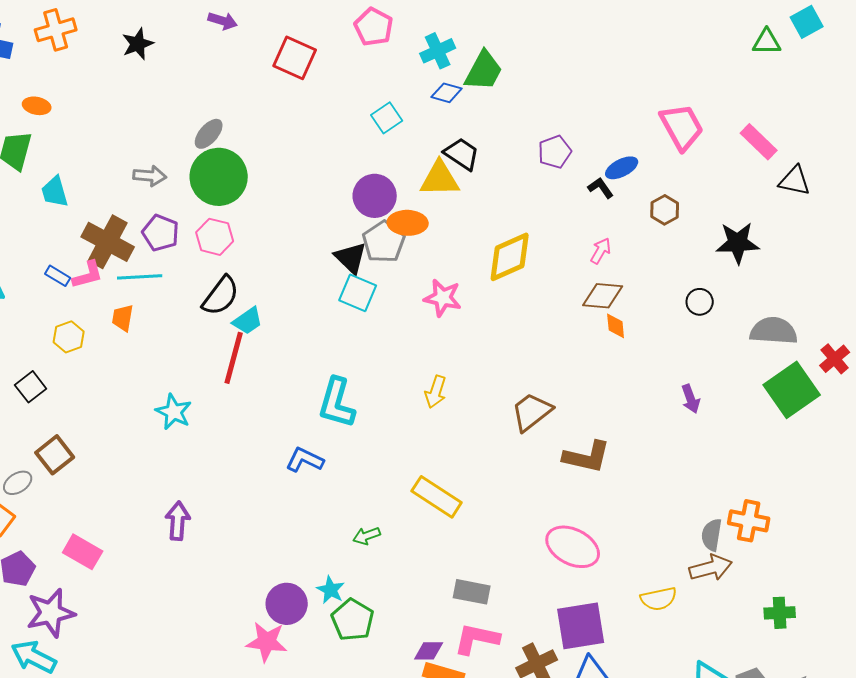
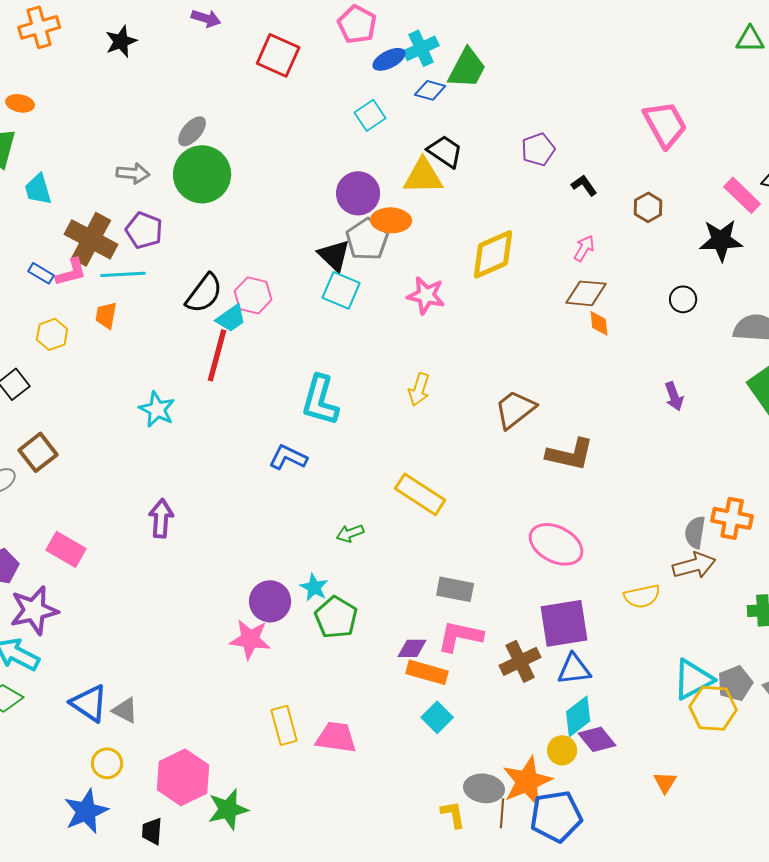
pink rectangle: (759, 142) -> (742, 195), moved
blue ellipse: (622, 168) -> (389, 59), moved
pink hexagon: (215, 237) -> (253, 295), moved

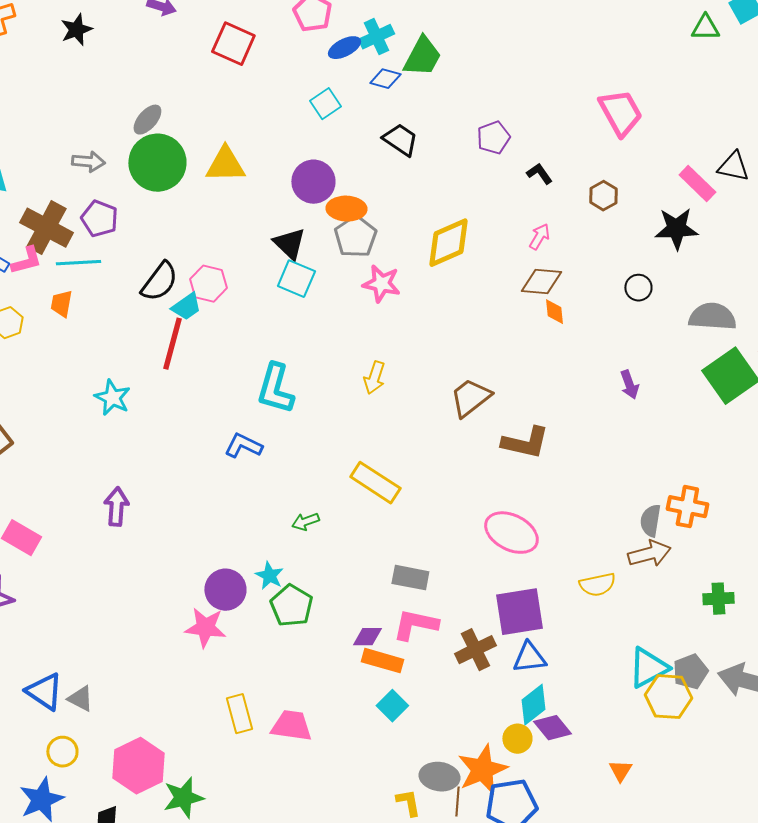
yellow triangle: (423, 176) -> (225, 165), moved
gray pentagon: (367, 239) -> (355, 237), moved

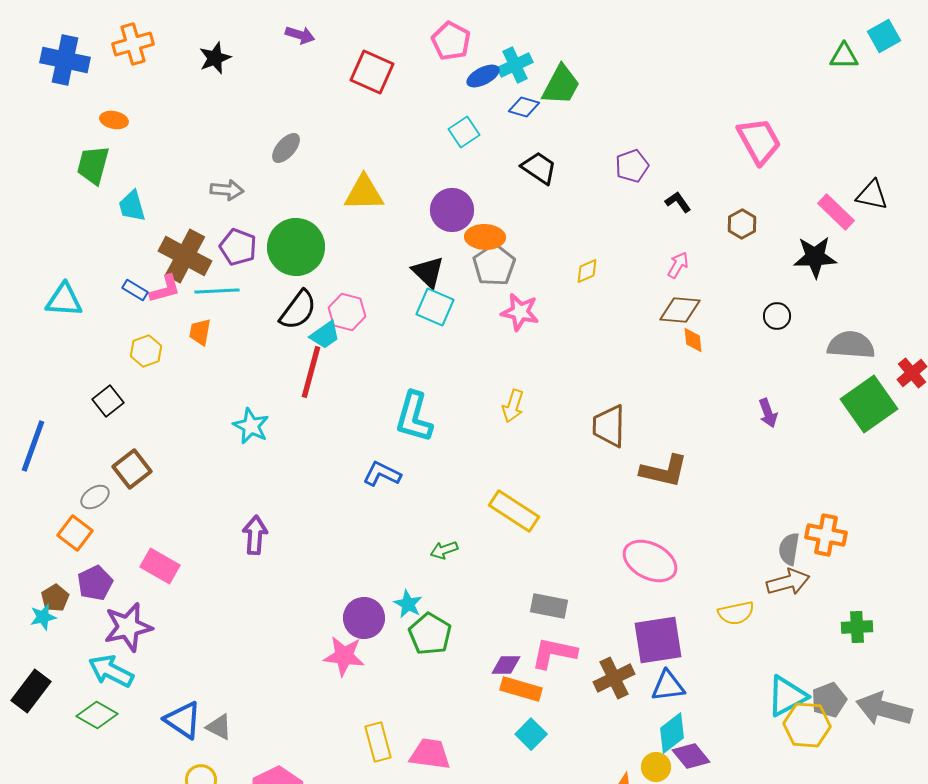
green circle: (157, 163) -> (296, 247), moved
yellow diamond: (448, 243) -> (587, 271), size x0.5
brown trapezoid: (470, 398) -> (609, 426), turned -51

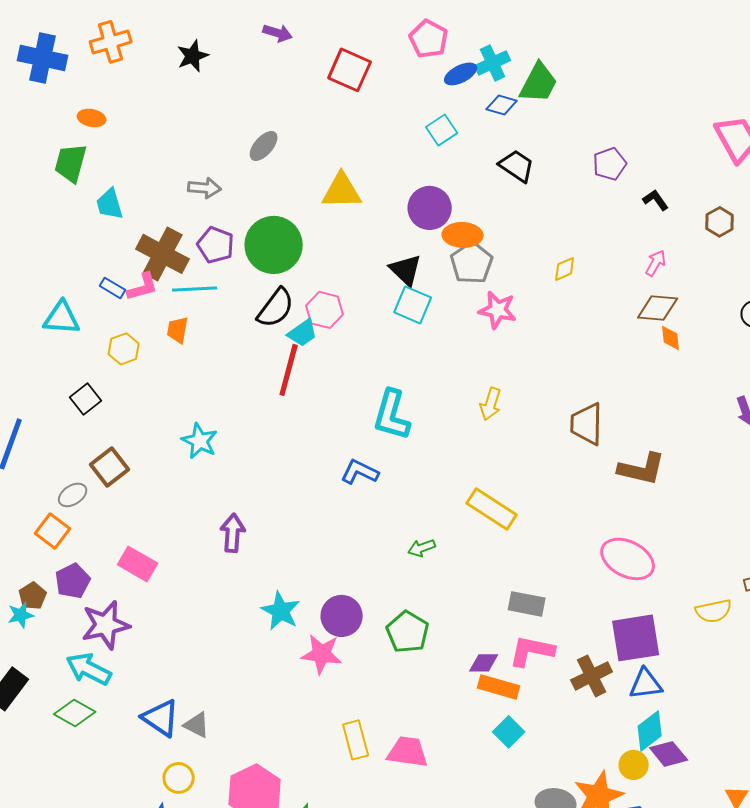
cyan triangle: (64, 300) -> (62, 318), moved
cyan star: (251, 426) -> (200, 441), moved
cyan star: (408, 604) -> (281, 611), moved, size x1.4

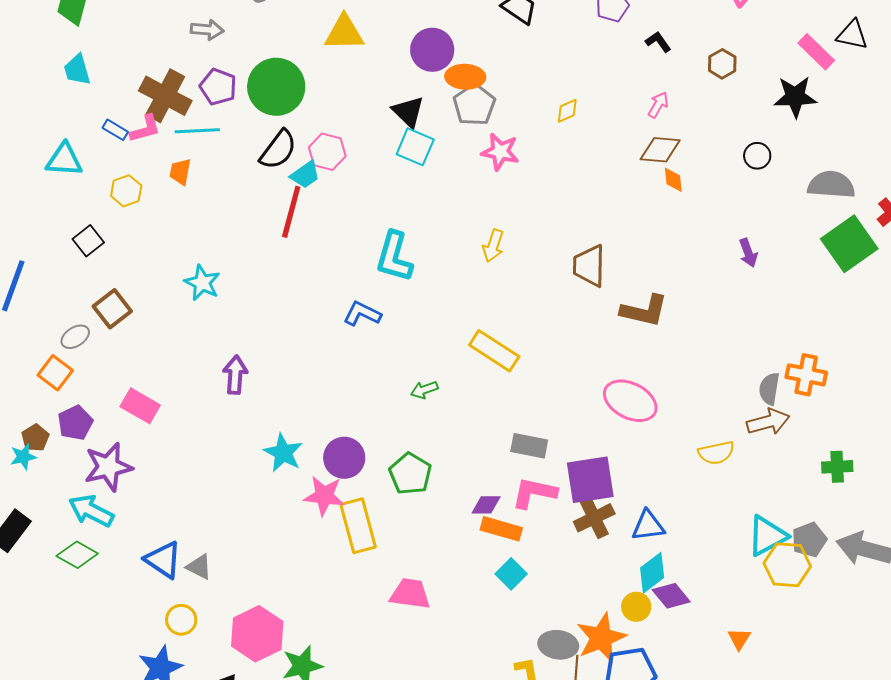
cyan trapezoid: (110, 204) -> (77, 70), moved
purple square: (636, 638) -> (590, 480), moved
yellow rectangle: (356, 740) -> (358, 526), moved, size x1.4

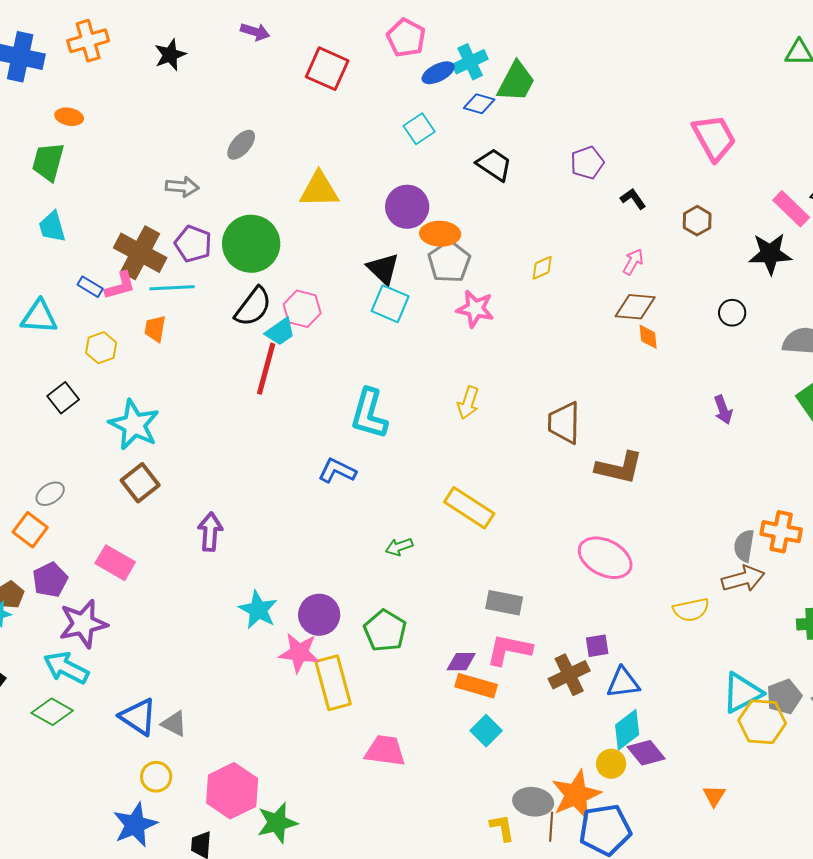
cyan star: (202, 283) -> (134, 425), moved, size x1.4
brown square: (112, 309) -> (140, 483), moved
purple square: (590, 480) -> (597, 646), moved, size x0.5

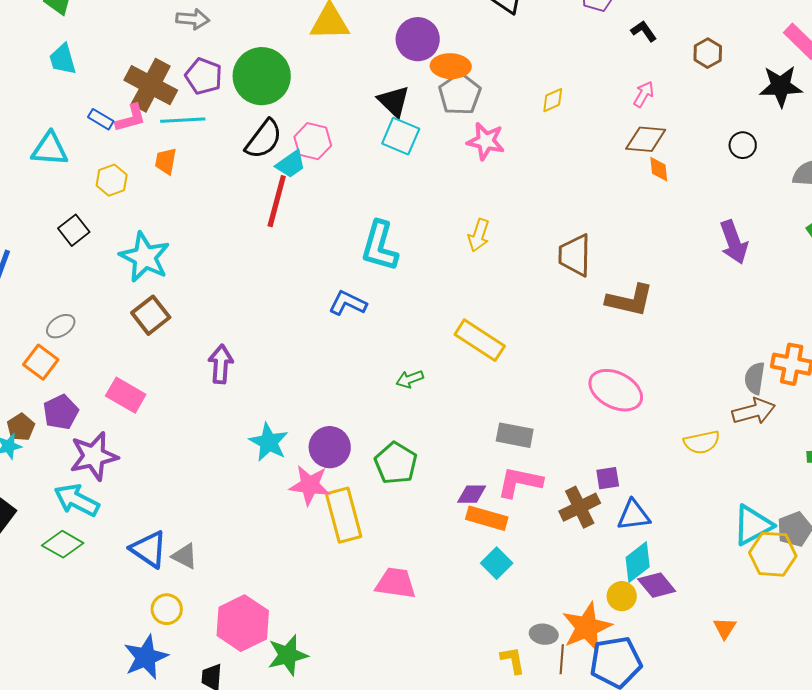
purple arrow: (723, 410) -> (734, 242), size x1.5
gray ellipse: (533, 802) -> (544, 634), size x0.7

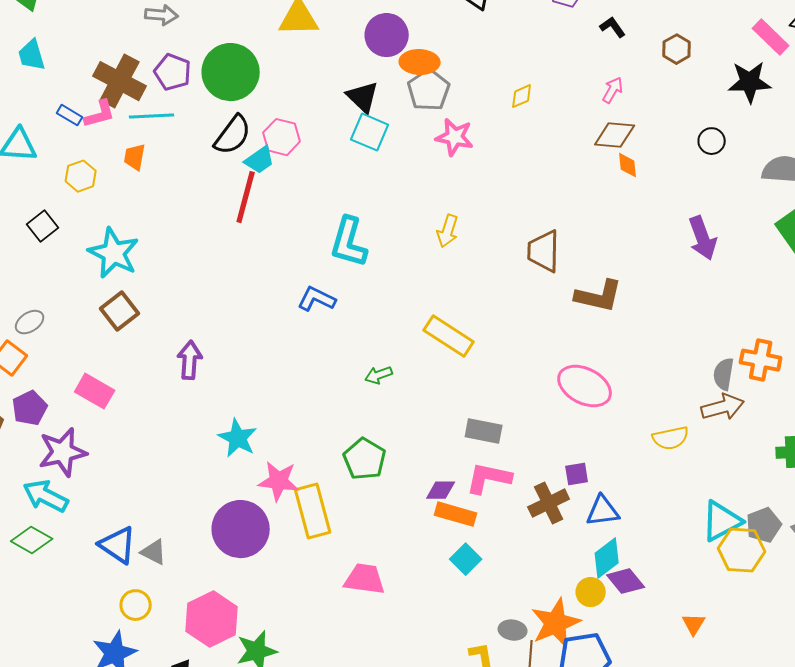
purple circle: (330, 447) -> (241, 529), moved, size x1.4

